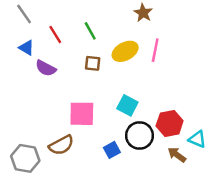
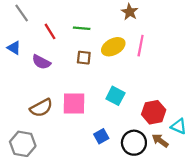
green line: (90, 31) -> (82, 28), turned -56
blue triangle: (26, 48) -> (14, 48), moved
black circle: (140, 136) -> (134, 143), moved
brown semicircle: (61, 145) -> (41, 108), moved

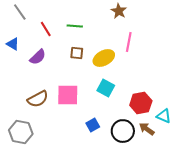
yellow ellipse: (113, 47) -> (104, 58), moved
purple semicircle: (41, 62) -> (38, 57), turned -72

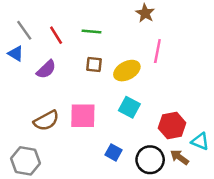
gray line: (20, 12) -> (24, 30), moved
blue square: (93, 125) -> (113, 152), turned -32

